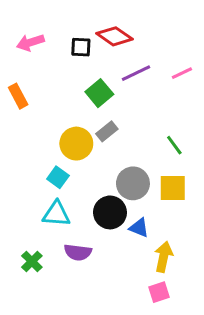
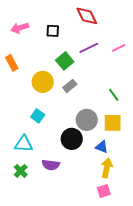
red diamond: (115, 36) -> (87, 16), moved, turned 30
yellow circle: (76, 144) -> (43, 82), moved
cyan triangle: (56, 214) -> (24, 144), moved
blue triangle: (139, 228) -> (102, 147), moved

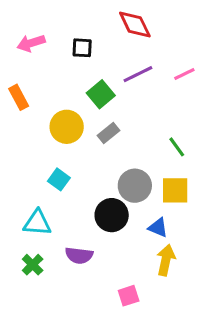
pink square: (104, 191) -> (129, 296), moved

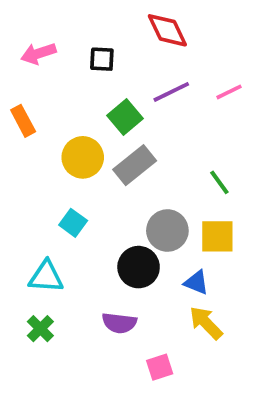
gray rectangle: (108, 133) -> (135, 165), size x1.5
purple semicircle: (79, 255) -> (119, 323), moved
yellow arrow: (166, 260) -> (206, 323), turned -56

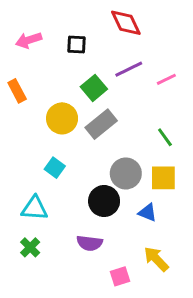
pink line: (229, 92) -> (166, 79), moved
yellow arrow: (206, 323) -> (156, 259), moved

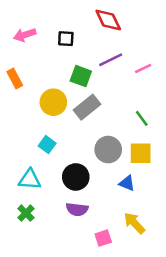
green square: (94, 88) -> (81, 76), turned -30
black circle: (104, 201) -> (76, 177), moved

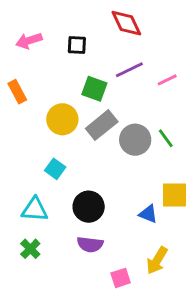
gray circle: (108, 150) -> (135, 140), moved
yellow square: (141, 153) -> (174, 195), moved
yellow arrow: (134, 223) -> (157, 260), turned -105

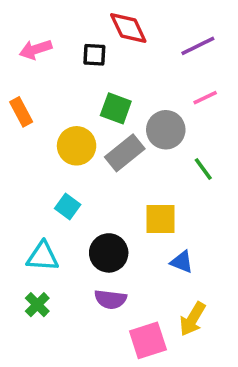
red diamond: (126, 23) -> (128, 28), moved
purple line: (129, 70) -> (198, 46), moved
gray circle: (135, 140) -> (166, 130), moved
yellow square: (174, 195) -> (160, 219), moved
pink square: (121, 278) -> (148, 340), size x1.5

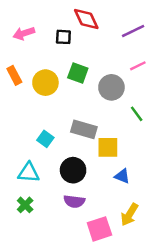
yellow circle: (77, 146) -> (45, 83), moved
gray rectangle: (125, 153) -> (84, 129), moved, turned 55

